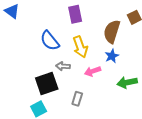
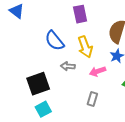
black square: (47, 83) -> (38, 84), moved
gray rectangle: (77, 99) -> (92, 99), moved

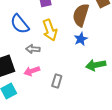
pink arrow: (97, 71) -> (32, 71), moved

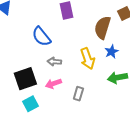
yellow arrow: (50, 30) -> (87, 59), moved
blue star: (81, 39) -> (112, 52), moved

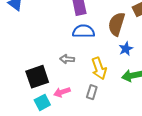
blue semicircle: (41, 37) -> (84, 31), moved, turned 130
yellow arrow: (87, 59) -> (99, 68), moved
pink arrow: (53, 84) -> (62, 92), moved

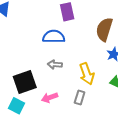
blue semicircle: (84, 31) -> (54, 37), moved
cyan square: (42, 102) -> (17, 106), moved, turned -35

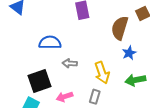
blue semicircle: (54, 37) -> (50, 43), moved

